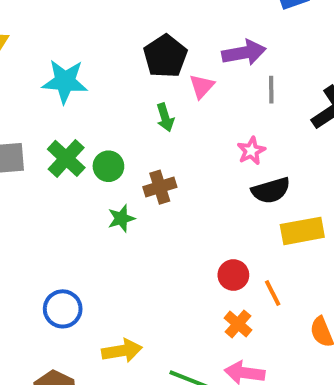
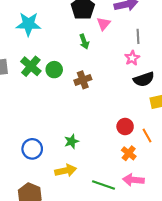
gray line: (271, 90) -> (138, 36), moved
green star: (121, 218) -> (72, 141), moved

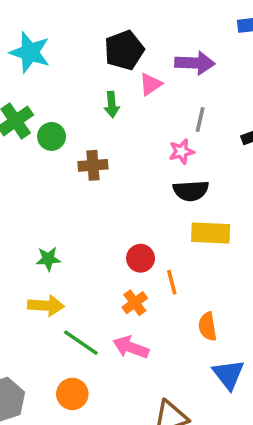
yellow arrow: (66, 171) -> (46, 306), moved

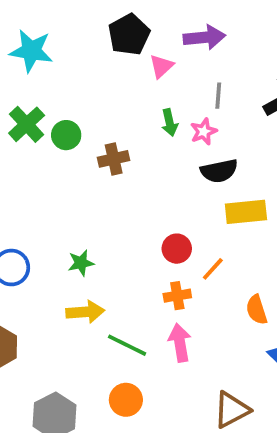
green arrow: (112, 105) -> (170, 123), moved
orange line: (172, 282) -> (213, 269), turned 65
orange cross: (135, 303) -> (177, 296), turned 35
pink arrow: (131, 347) -> (180, 343), turned 68

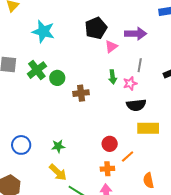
yellow arrow: (85, 312) -> (58, 172), turned 42

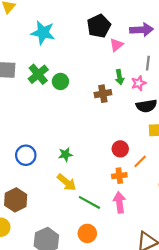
brown cross: (81, 93) -> (103, 94), moved

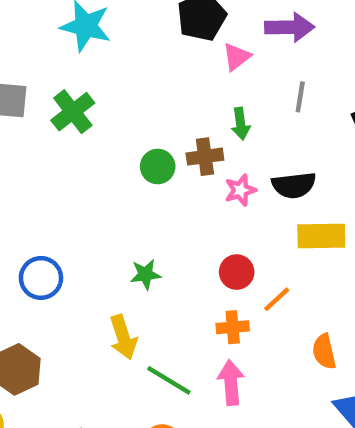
green circle: (60, 81) -> (158, 167), moved
pink star: (139, 83) -> (240, 190), moved
green star: (65, 154) -> (145, 274), moved
yellow arrow: (67, 182) -> (123, 337), turned 30

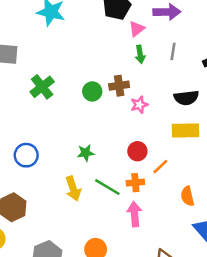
green cross: (73, 112) -> (42, 87), moved
green arrow: (241, 124) -> (140, 54), moved
black semicircle: (294, 185) -> (186, 98), moved
green line: (169, 380) -> (107, 187), moved

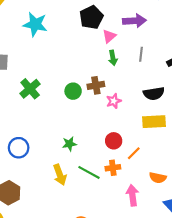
orange semicircle: (187, 196) -> (158, 178), turned -63
pink arrow: (135, 214) -> (132, 195), moved

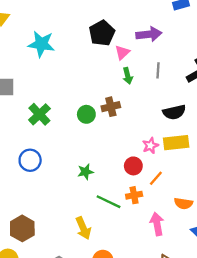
pink star: (114, 101) -> (150, 146), moved
blue circle: (19, 148) -> (30, 160), moved
yellow arrow: (60, 175) -> (83, 228), moved

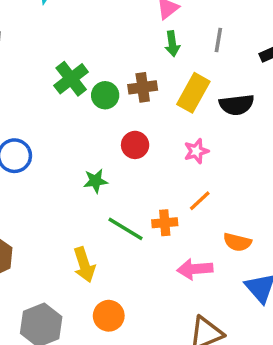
green cross: (39, 114) -> (71, 79), moved
yellow rectangle: (176, 143) -> (193, 93), moved, turned -60
red circle: (133, 166) -> (135, 145), moved
pink arrow: (157, 224) -> (195, 269), turned -90

